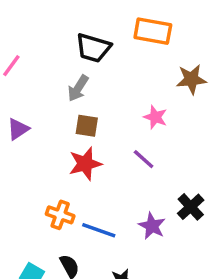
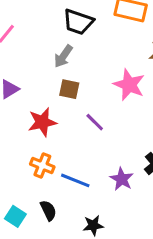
pink star: (155, 117) -> (129, 85), size x1.5
purple line: (144, 159) -> (95, 122), moved
red star: (85, 164) -> (42, 122), moved

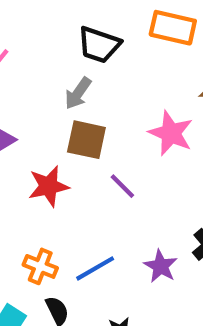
brown square: (69, 89) -> (86, 140), size x1.4
orange cross: (42, 166) -> (40, 266), moved
blue line: (75, 180) -> (95, 268), turned -52

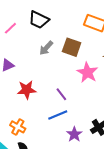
black trapezoid: (99, 45) -> (39, 20), moved
brown square: (86, 140) -> (72, 47), moved
blue line: (95, 268) -> (58, 115), moved

